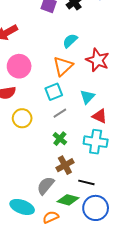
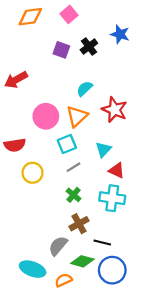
pink circle: (19, 66) -> (46, 116), moved

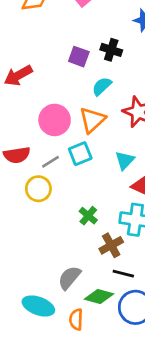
black cross: (89, 47) -> (111, 50), moved, turned -35
purple square: (61, 50) -> (79, 57), moved
gray line: (73, 167) -> (51, 162), moved
brown cross: (79, 224) -> (111, 245), moved
orange semicircle: (64, 280) -> (76, 319), turned -63

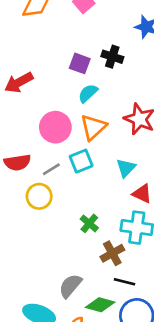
cyan semicircle: (102, 86) -> (88, 93), moved

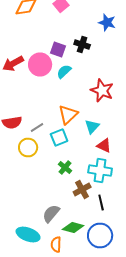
pink circle: (55, 127) -> (40, 64), moved
orange triangle: (93, 127) -> (68, 114), moved
cyan square: (81, 161) -> (59, 138), moved
black line: (125, 282) -> (101, 202), moved, turned 63

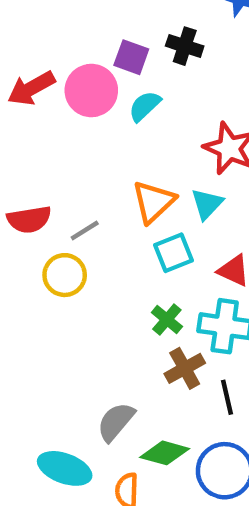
cyan triangle: (92, 126) -> (207, 204), moved
cyan square: (59, 138) -> (174, 253), moved
green cross: (65, 168) -> (167, 319), moved

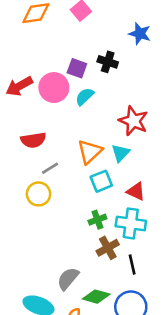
red semicircle: (29, 219) -> (33, 140), moved
green cross: (167, 319) -> (97, 220), turned 30

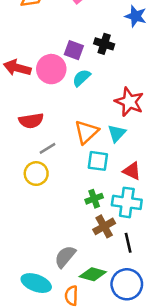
red arrow: (19, 86) -> (17, 68), turned 44
cyan square: (101, 181) -> (98, 161), turned 30

